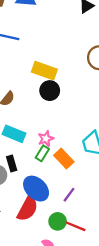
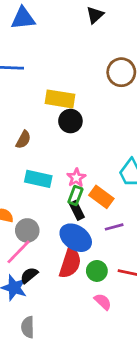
black rectangle: (12, 164) -> (77, 210), moved
purple line: (69, 195) -> (114, 227), moved, turned 49
green circle: (58, 221) -> (97, 271), moved

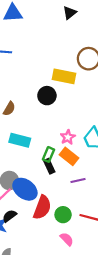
yellow rectangle: (60, 99) -> (64, 76), moved
pink star: (76, 178) -> (68, 137), moved
blue ellipse: (76, 238) -> (25, 189), moved

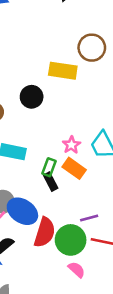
black circle: (47, 96) -> (32, 97), moved
purple line: (78, 180) -> (89, 218), moved
green circle: (63, 215) -> (71, 240), size x1.5

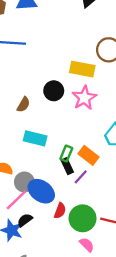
pink star: (71, 145) -> (84, 98), moved, size x1.5
purple line: (89, 218) -> (81, 177), moved, turned -35
red semicircle: (45, 232) -> (60, 211), size x0.6

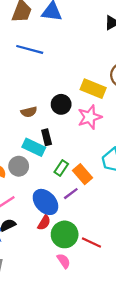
brown semicircle: (23, 105) -> (29, 112), turned 35
black rectangle: (67, 166) -> (47, 137), moved
gray circle: (24, 182) -> (19, 166), moved
blue ellipse: (41, 191) -> (45, 202), moved

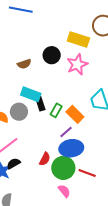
black rectangle: (47, 137) -> (40, 104), moved
blue ellipse: (45, 202) -> (71, 148), moved, turned -50

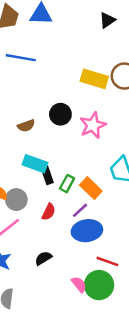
yellow rectangle: (78, 39) -> (94, 79), moved
gray circle: (19, 112) -> (16, 200), moved
red semicircle: (45, 159) -> (49, 212), moved
black semicircle: (13, 164) -> (43, 258), moved
green circle: (63, 168) -> (99, 285), moved

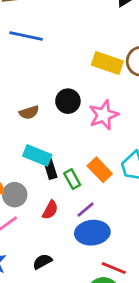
green rectangle: (67, 184) -> (72, 179), turned -60
orange rectangle: (91, 188) -> (100, 170), moved

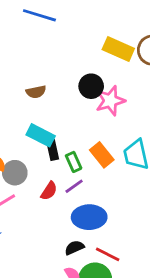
black circle: (68, 101) -> (91, 86), moved
purple line: (86, 210) -> (74, 186), moved
black semicircle: (42, 262) -> (74, 248), moved

